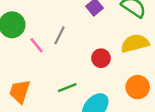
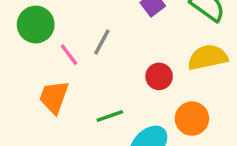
orange circle: (138, 87) -> (192, 119), moved
orange trapezoid: (20, 92) -> (54, 97), moved

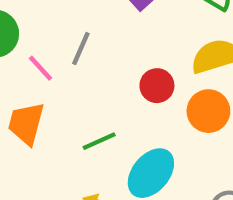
orange circle: (192, 119) -> (208, 111), moved

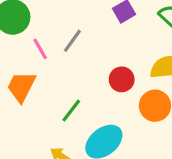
green line: (99, 141) -> (71, 111), turned -40

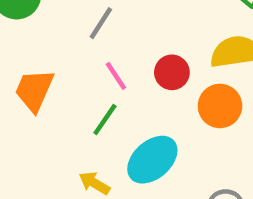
pink line: (40, 49) -> (116, 76), moved

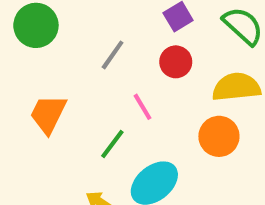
red circle: (172, 72) -> (176, 62), moved
pink line: (116, 76) -> (142, 107), moved

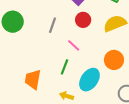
orange trapezoid: (48, 114) -> (33, 79), moved
orange circle: (219, 136) -> (114, 60), moved

